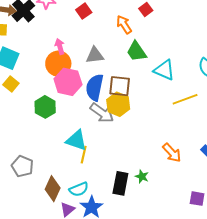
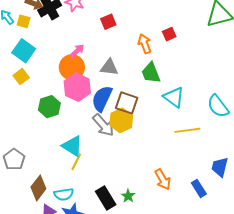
pink arrow: (60, 46) -> (77, 51), turned 49
black rectangle: (120, 183) -> (106, 198), turned -55

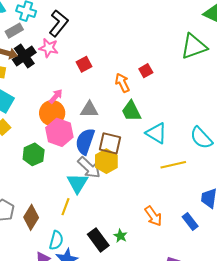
cyan triangle: (72, 146) -> (77, 183), moved, turned 35
brown diamond: (38, 188) -> (31, 217), moved
cyan semicircle: (64, 194) -> (56, 240), turned -60

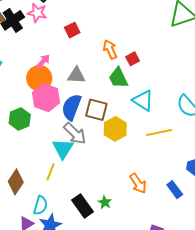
red square: (146, 71) -> (133, 59), moved
yellow hexagon: (106, 161) -> (115, 129), moved

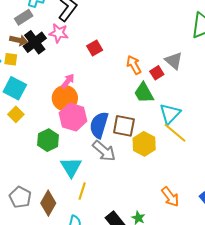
gray triangle: (76, 75) -> (174, 61), moved, turned 42
cyan triangle: (143, 100) -> (170, 114), turned 45
yellow line: (159, 133) -> (175, 133), moved, turned 55
cyan triangle: (63, 149) -> (71, 167), moved

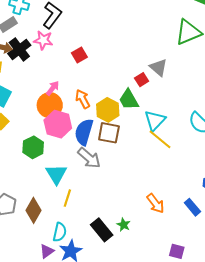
orange arrow: (134, 65) -> (83, 99), moved
yellow hexagon: (144, 144) -> (108, 110), moved

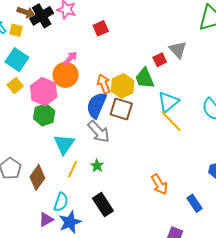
orange arrow: (83, 99) -> (104, 84), moved
pink hexagon: (58, 124) -> (44, 92), moved
blue rectangle: (192, 207) -> (195, 203), moved
green star: (124, 225) -> (97, 166), moved

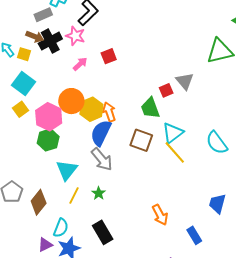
pink arrow: (70, 58) -> (80, 64), moved
yellow hexagon: (123, 86) -> (91, 109), moved
brown square: (121, 109) -> (141, 140), moved

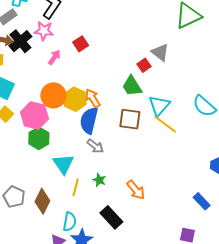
gray arrow: (102, 159) -> (95, 146), size x0.7
orange arrow: (160, 215) -> (136, 190), moved

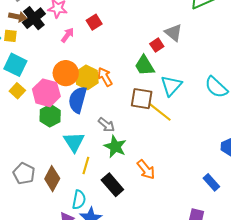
blue semicircle: (89, 120) -> (78, 100), moved
yellow line: (165, 124) -> (160, 112), moved
green star: (99, 180) -> (115, 147), moved, size x1.6
black rectangle: (111, 217) -> (112, 185), moved

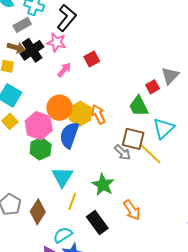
gray triangle: (173, 33) -> (170, 76), turned 30
gray arrow: (106, 125) -> (123, 153), moved
cyan semicircle: (79, 200) -> (63, 235), turned -138

